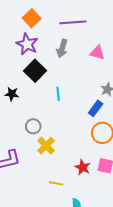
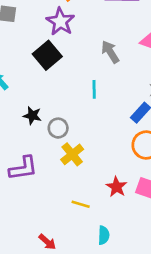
gray arrow: (62, 48) -> (110, 52), moved, turned 126
black square: (35, 71) -> (47, 55), moved
black star: (12, 94) -> (32, 116), moved

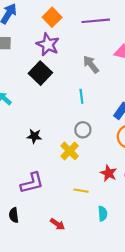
black star: (32, 116) -> (34, 136), moved
gray circle: (58, 128) -> (83, 130), moved
purple L-shape: (23, 168) -> (32, 183), moved

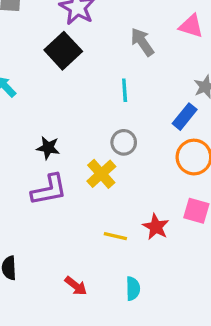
red star: (109, 173) -> (156, 227), moved
purple L-shape: (32, 183) -> (49, 190), moved
cyan semicircle: (103, 214) -> (133, 289), moved

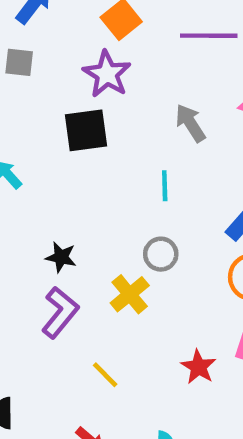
black square: (63, 51) -> (86, 130), turned 33
purple L-shape: (49, 190) -> (60, 312), turned -42
yellow line: (115, 236) -> (105, 375), moved, turned 30

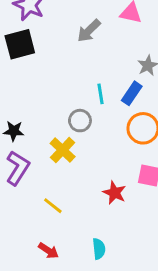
gray arrow: (190, 123) -> (89, 31), turned -95
cyan line: (165, 186) -> (101, 94), moved

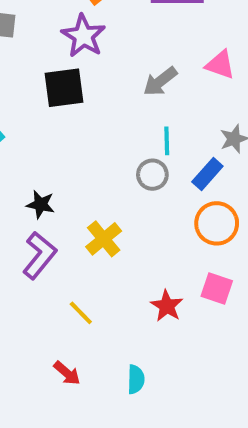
cyan line: (101, 94) -> (167, 141), moved
gray circle: (80, 121) -> (152, 175), moved

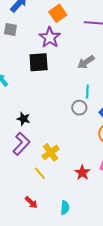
yellow cross: (104, 239) -> (51, 152), moved

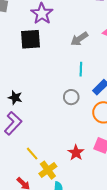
gray circle: (79, 108) -> (71, 97), moved
yellow cross: (51, 152) -> (48, 170), moved

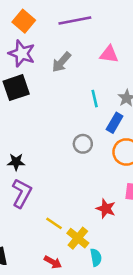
gray arrow: (79, 39) -> (61, 62), moved
cyan line: (81, 69) -> (95, 99), moved

